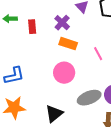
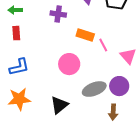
purple cross: (62, 23) -> (58, 14), moved, turned -35
red rectangle: (32, 27) -> (16, 33), moved
orange rectangle: (68, 44) -> (85, 35), moved

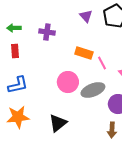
purple cross: (58, 14) -> (47, 32), moved
gray ellipse: (94, 89) -> (93, 90), moved

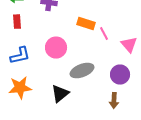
pink circle: (68, 82) -> (56, 48), moved
gray ellipse: (93, 90) -> (82, 71), moved

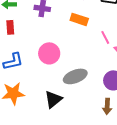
orange rectangle: (86, 24) -> (79, 19), moved
pink line: (104, 34) -> (105, 37), moved

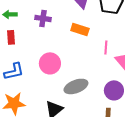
pink line: (105, 37) -> (106, 47), turned 32

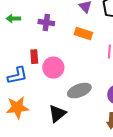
red rectangle: (11, 37) -> (34, 57), moved

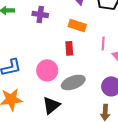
red rectangle: (34, 57) -> (69, 48), moved
pink circle: (53, 68) -> (47, 70), moved

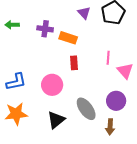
orange rectangle: (77, 25) -> (68, 38), moved
gray ellipse: (73, 82) -> (86, 109), moved, turned 75

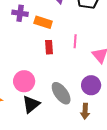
pink line: (108, 58) -> (75, 41), moved
pink circle: (52, 85) -> (24, 81), moved

